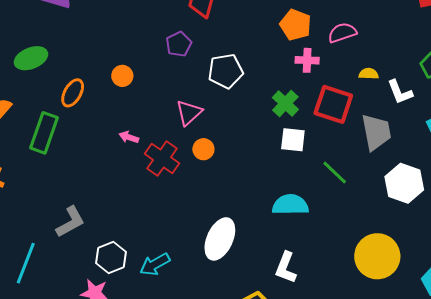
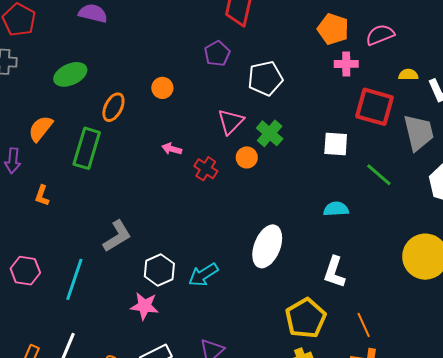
green cross: (285, 103) -> (270, 133), moved
red cross: (162, 159) -> (206, 169), size x0.7
cyan semicircle: (290, 205) -> (336, 209), size x0.7

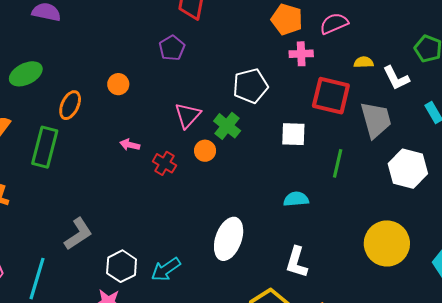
white pentagon: (265, 78) -> (250, 86), moved
green line: (379, 175) -> (338, 163), turned 64

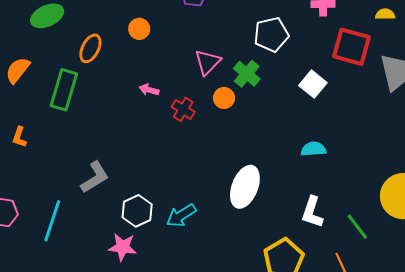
white square: (293, 134) -> (313, 84), turned 36
green line: (338, 163) -> (357, 227), moved, turned -52

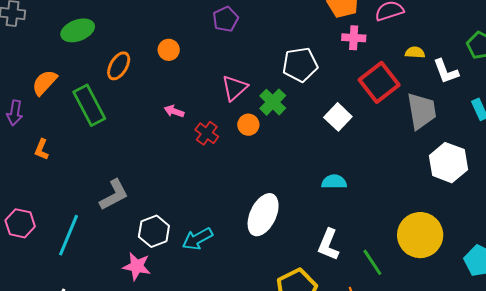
red square: (351, 47) -> (379, 82), turned 33
green rectangle: (64, 90) -> (89, 105), turned -48

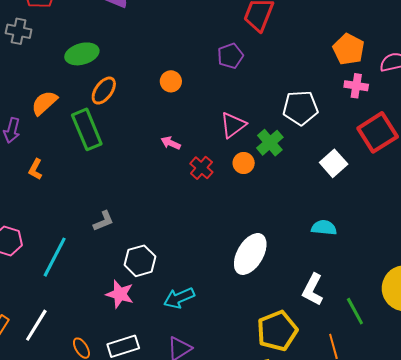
orange ellipse: (119, 66) -> (104, 91), moved
gray L-shape: (114, 195) -> (103, 221), size x0.7
cyan arrow: (198, 239) -> (179, 298), moved

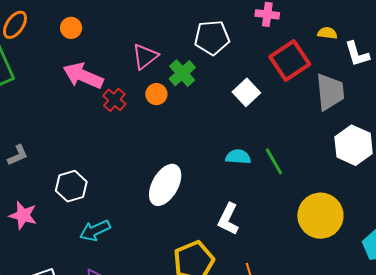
orange circle: (171, 81) -> (71, 28), moved
pink arrow: (171, 143) -> (83, 76), size x2.0
white hexagon: (140, 261) -> (71, 186), moved
pink star: (120, 294) -> (23, 215), moved
green line: (355, 311) -> (274, 161), moved

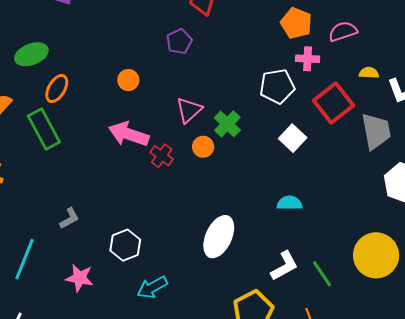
orange circle: (71, 28) -> (128, 80), moved
white pentagon: (212, 38) -> (277, 86), moved
green line: (274, 161) -> (322, 274), moved
white L-shape: (228, 219) -> (284, 266), turned -140

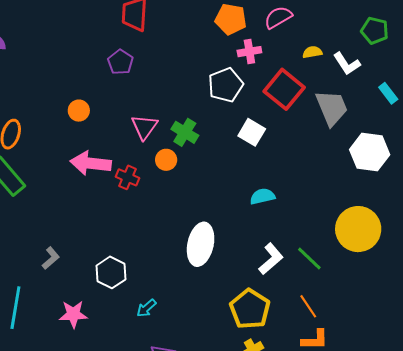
cyan arrow: (152, 287) -> (146, 308), size x0.7

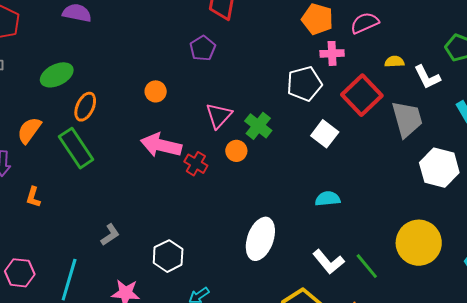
white L-shape: (271, 259) -> (328, 262), turned 84

